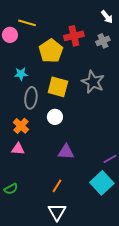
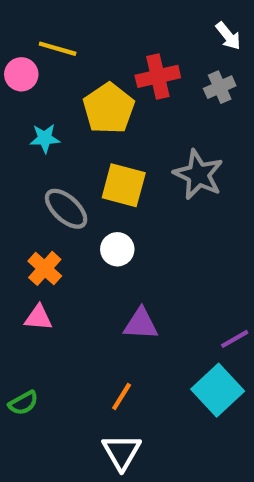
cyan star: (21, 74) -> (45, 138), moved
gray ellipse: (31, 98) -> (66, 209), turned -55

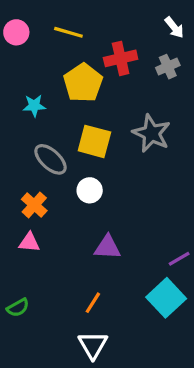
yellow line: (58, 49) -> (68, 32), moved
pink circle: (21, 74) -> (16, 32), moved

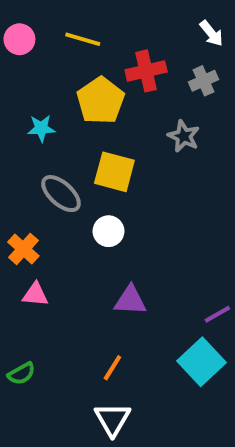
gray star: (151, 133) -> (184, 136), moved, size x0.7
orange cross: (34, 205) -> (23, 249), moved

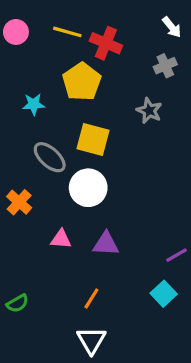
red cross: (146, 71) -> (106, 43), moved, turned 36
white circle: (108, 231) -> (88, 188), size x1.5
pink triangle: (35, 294) -> (61, 239), moved
cyan square: (201, 362) -> (164, 294), size x0.7

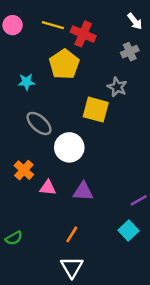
yellow square: (93, 140) -> (96, 110), moved
orange cross: (19, 202) -> (24, 170), moved

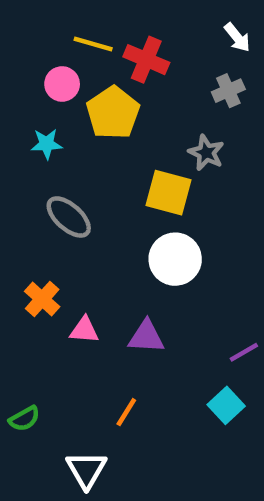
pink circle: (13, 25) -> (62, 84), moved
white circle: (69, 147) -> (175, 259), moved
white triangle: (72, 267) -> (86, 470), moved

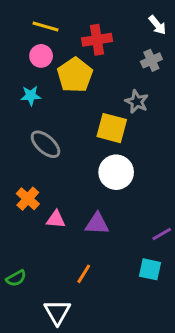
yellow line: (93, 44) -> (45, 26), moved
red cross: (146, 60) -> (97, 40), turned -32
cyan square: (226, 405) -> (150, 269), turned -35

